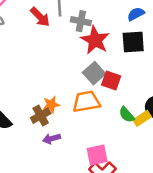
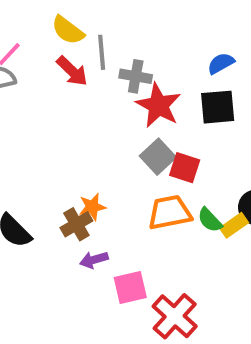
orange trapezoid: (86, 102) -> (170, 212), moved
pink square: (97, 155) -> (130, 287), moved

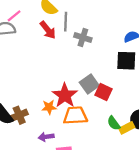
red star: (158, 105) -> (65, 95), moved
orange trapezoid: (170, 212) -> (75, 116), moved
brown cross: (76, 224) -> (19, 115), moved

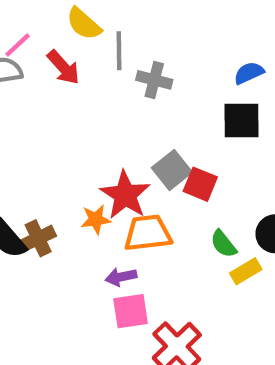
red arrow: (48, 30) -> (63, 67), moved
yellow rectangle: (127, 128) -> (246, 271), moved
purple arrow: (46, 137) -> (121, 277), moved

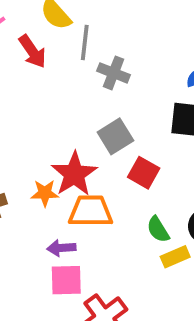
gray square: (172, 170) -> (115, 136), moved

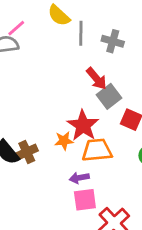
red arrow: (32, 51) -> (96, 79), moved
gray cross: (114, 73) -> (113, 41), moved

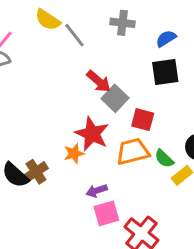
gray line: (81, 33) -> (74, 35), turned -30
gray cross: (113, 41) -> (122, 23), moved
orange trapezoid: (97, 150) -> (133, 152), moved

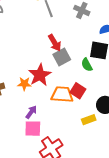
red square: (143, 120) -> (78, 91), moved
green semicircle: (164, 159) -> (87, 65), moved
purple arrow: (97, 191) -> (31, 112), turned 128

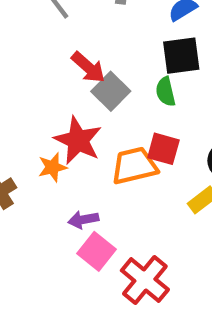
green semicircle: (87, 65) -> (166, 92), turned 32
purple arrow: (31, 112) -> (83, 220), turned -120
pink square: (33, 129) -> (96, 251), turned -36

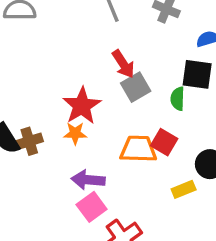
red star: (78, 140) -> (82, 106), moved
purple arrow: (83, 220) -> (88, 180), size x1.4

